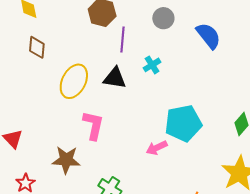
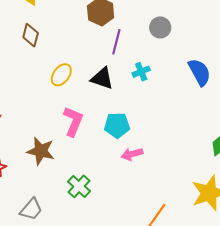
blue semicircle: (208, 36) -> (199, 72), moved
yellow ellipse: (74, 81) -> (61, 75), size x0.7
cyan pentagon: (183, 123) -> (117, 125), moved, size x0.7

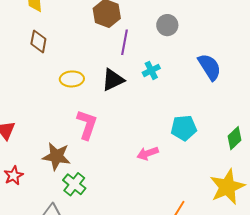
yellow ellipse: (61, 75) -> (72, 79), turned 55
black triangle: (102, 78) -> (113, 80), turned -40
cyan pentagon: (117, 125) -> (184, 128), moved
green cross: (79, 186) -> (74, 184), moved

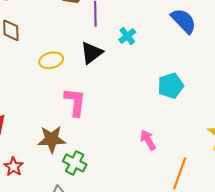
pink arrow: (148, 153) -> (148, 140), moved, turned 90

